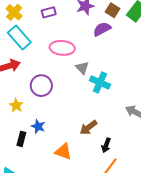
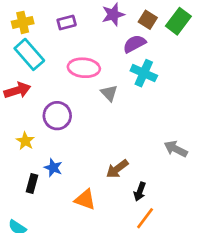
yellow cross: (14, 12) -> (23, 22), turned 35
cyan cross: (100, 82) -> (144, 73), moved

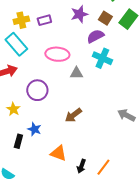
yellow cross: (23, 22) -> (21, 20), moved
gray triangle: (109, 93) -> (76, 73), turned -48
brown arrow: (117, 169) -> (73, 115), moved
black arrow: (140, 192) -> (81, 166), moved

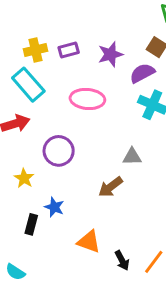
purple star: (79, 14) -> (111, 54), moved
gray triangle: (76, 73) -> (132, 157), moved
black arrow: (81, 166) -> (122, 260), turned -48

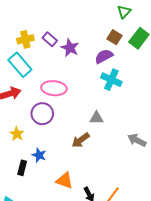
purple rectangle: (69, 50) -> (50, 39), turned 56
purple star: (111, 54) -> (70, 48), moved, turned -30
pink ellipse: (87, 99) -> (54, 88), moved

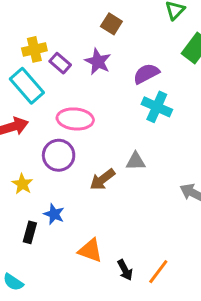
brown square: (115, 37) -> (111, 24), moved
purple rectangle: (50, 39) -> (60, 63), moved
brown arrow: (81, 140) -> (102, 179), moved

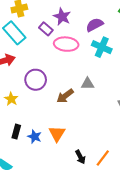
purple rectangle: (60, 63) -> (46, 29), moved
pink ellipse: (75, 119) -> (66, 44), moved
blue star: (54, 214) -> (35, 137), moved
orange triangle: (90, 250) -> (57, 134), moved, turned 42

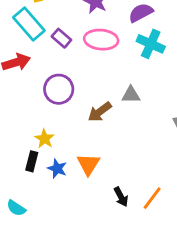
purple rectangle: (46, 29) -> (61, 38), moved
yellow star: (11, 99) -> (44, 139), moved

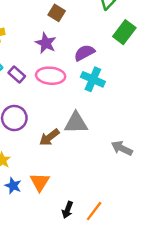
gray triangle: (131, 95) -> (76, 123), size x1.5
black arrow: (121, 197) -> (67, 210), turned 49

